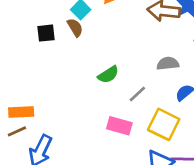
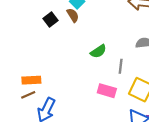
black square: (46, 33) -> (51, 19), turned -32
gray line: (137, 94) -> (121, 66), turned -40

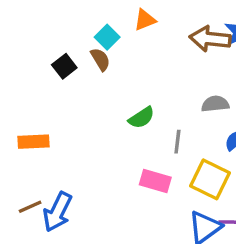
orange rectangle: (31, 80) -> (33, 142), moved
brown line: (28, 95) -> (30, 207), moved

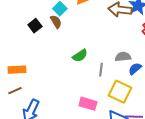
gray semicircle: (215, 104) -> (123, 57), moved
pink rectangle: (155, 181) -> (88, 104), moved
brown line: (30, 207) -> (15, 91), moved

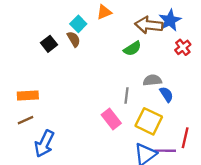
green semicircle: (80, 56) -> (132, 49), moved
blue semicircle: (135, 69) -> (166, 94), turned 96
pink rectangle: (88, 104) -> (111, 119), moved, turned 36

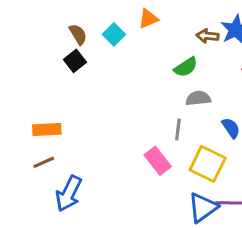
brown arrow: (149, 25) -> (208, 36), size x0.6
brown semicircle: (74, 39) -> (78, 34), moved
gray semicircle: (152, 80) -> (198, 98), moved

